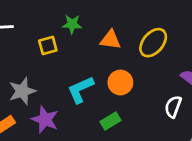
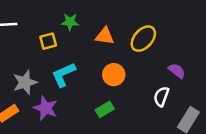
cyan L-shape: (81, 90) -> (64, 75), moved

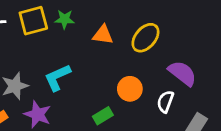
yellow square: (48, 41) -> (33, 21), moved, size x1.5
purple semicircle: (177, 71) -> (182, 73), size x1.5
orange circle: (114, 75) -> (130, 89), moved

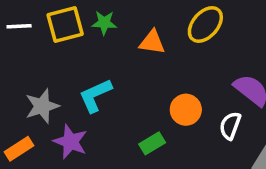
yellow ellipse: (145, 38) -> (205, 25), moved

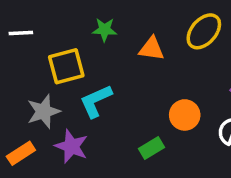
yellow square: (65, 25) -> (66, 66), moved

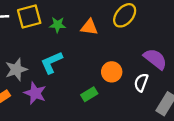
green star: (105, 30) -> (57, 25), moved
yellow square: (66, 66) -> (29, 17), moved

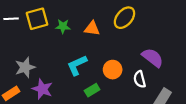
cyan L-shape: (52, 62) -> (77, 65), moved
white semicircle: (141, 82) -> (140, 79), turned -35

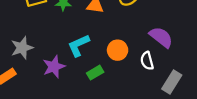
purple star: (42, 89) -> (54, 67), moved, turned 30

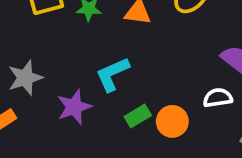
orange circle: (118, 50) -> (172, 121), moved
white semicircle: (147, 61) -> (218, 98), turned 96

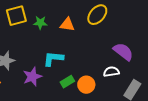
cyan L-shape: (112, 74) -> (53, 59), turned 30

